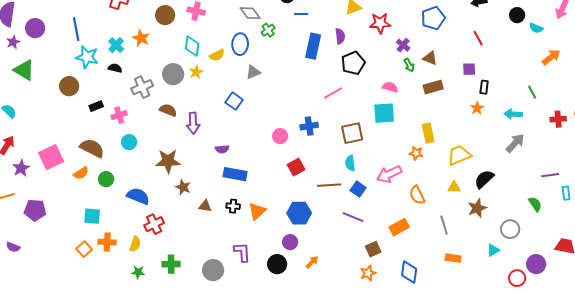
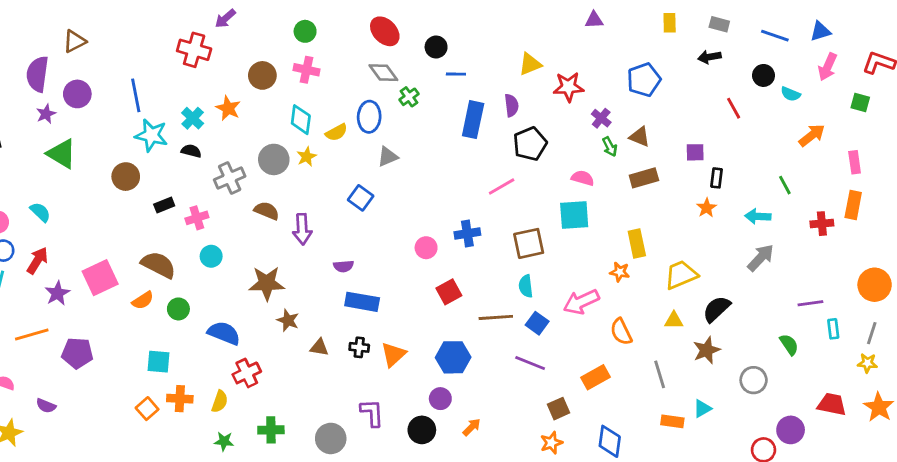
red line: (478, 38) -> (734, 108), moved
cyan triangle: (493, 250) -> (702, 409), moved

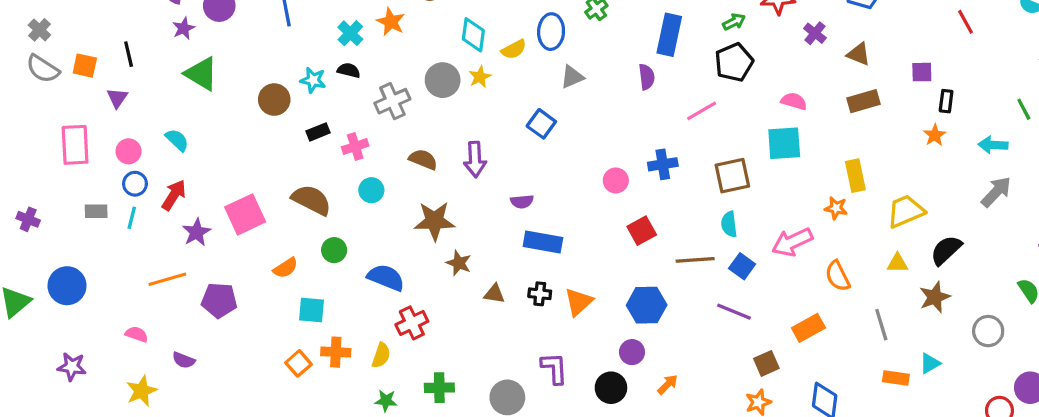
purple semicircle: (512, 105) -> (647, 77), moved
cyan star: (151, 135) -> (313, 80), moved, size x0.7
green arrow: (610, 147) -> (734, 22), moved, turned -90
brown semicircle: (267, 211) -> (423, 159), moved
orange semicircle: (143, 300) -> (286, 268), moved

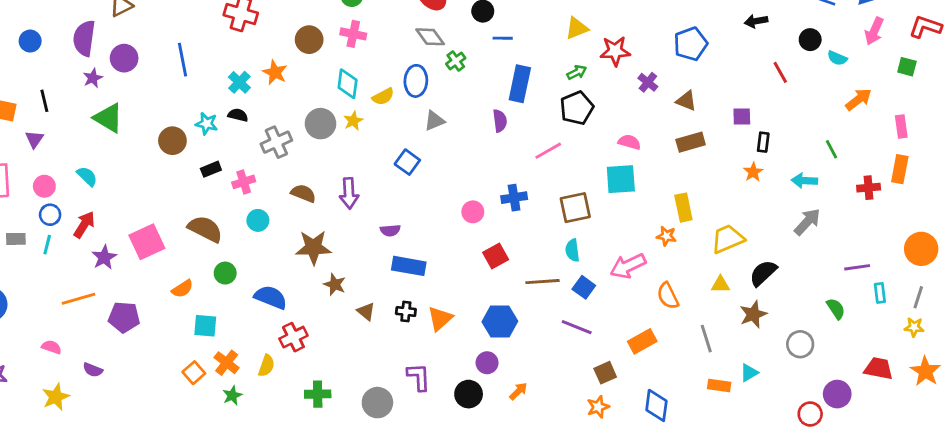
brown triangle: (494, 294) -> (366, 311), turned 30
orange cross: (336, 352) -> (227, 363), turned 35
green star: (386, 401) -> (232, 395), moved, turned -30

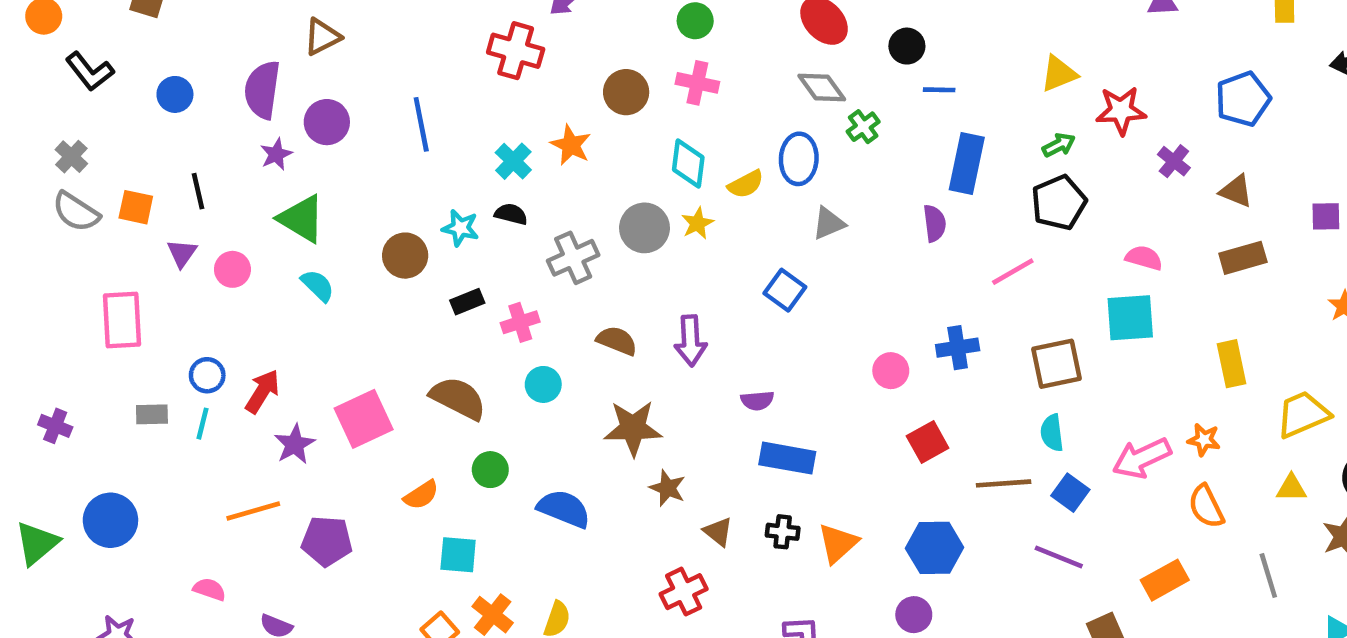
cyan semicircle: (87, 176) -> (318, 285), moved
pink circle: (44, 186) -> (232, 269), moved
orange star: (666, 236) -> (1204, 440), moved
red cross: (293, 337) -> (684, 592), moved

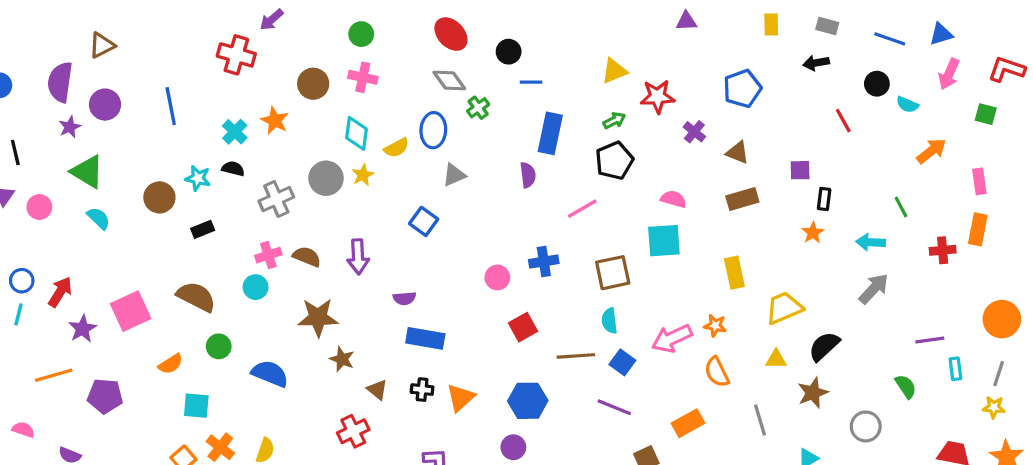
pink cross: (520, 322) -> (268, 255), moved

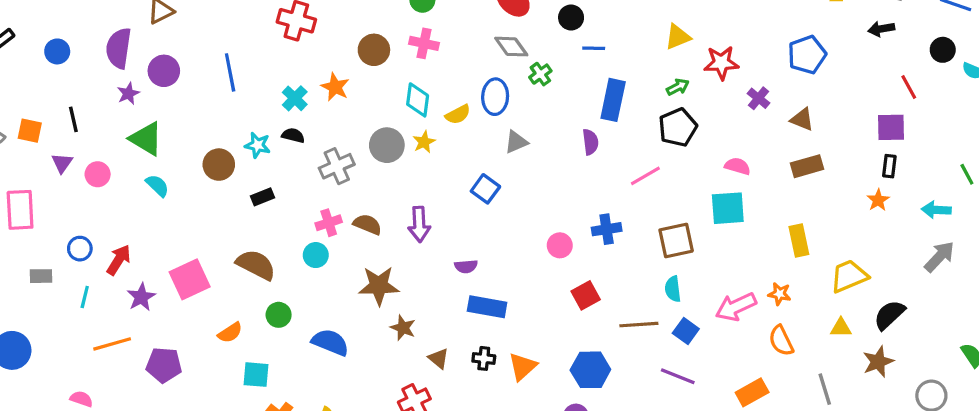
purple square: (800, 170) -> (891, 127), moved, size x1.4
cyan line: (19, 314) -> (85, 297), moved

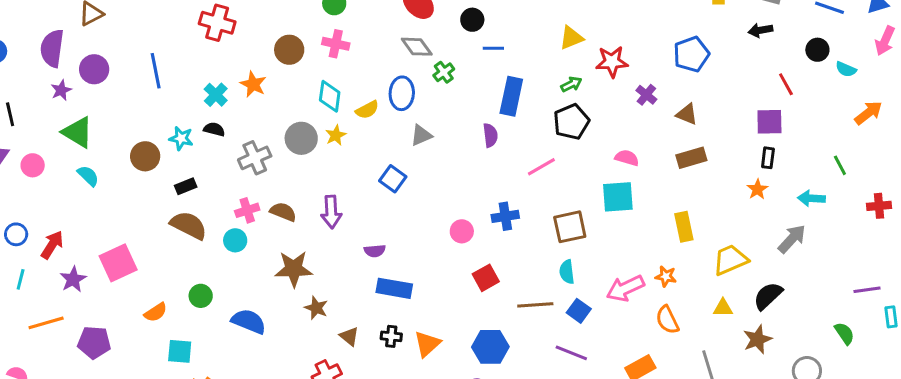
gray arrow: (939, 257) -> (792, 239), moved
brown semicircle: (256, 265) -> (189, 225), moved

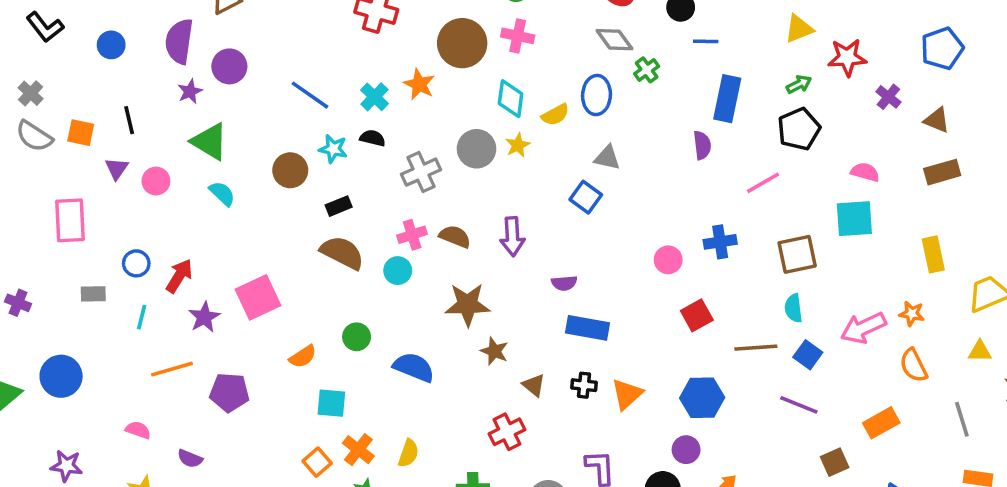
brown circle: (289, 50) -> (462, 43), size x1.4
blue line: (156, 71) -> (310, 95), moved, turned -44
gray triangle: (421, 135) -> (607, 158), moved, turned 35

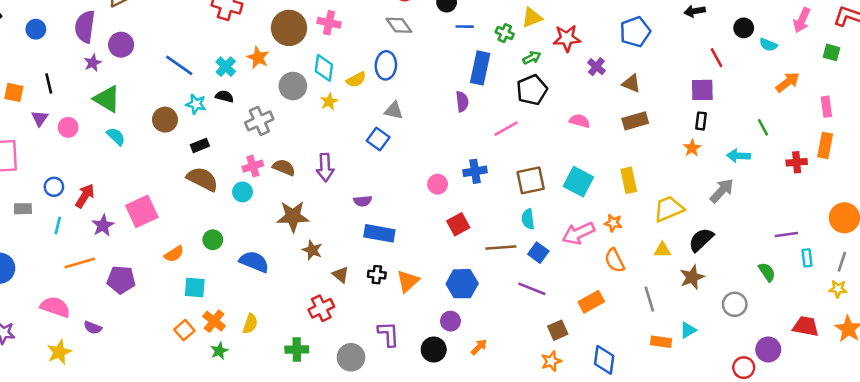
green cross: (647, 70) -> (505, 33), moved, turned -30
gray circle: (477, 149) -> (293, 86), moved
cyan square: (854, 219) -> (578, 182), moved, turned 32
pink semicircle: (138, 430) -> (55, 307), size x1.6

